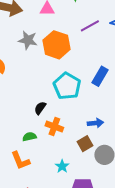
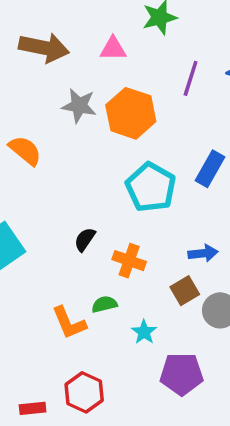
purple line: (90, 26) -> (191, 78), turned -42
black semicircle: (40, 108) -> (85, 239), moved
green semicircle: (29, 137) -> (104, 304), moved

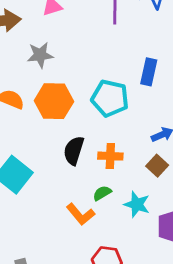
orange hexagon: (131, 113) -> (54, 101), moved
black semicircle: (85, 239) -> (74, 150), size x1.5
cyan star: (144, 332) -> (137, 204), size x1.4

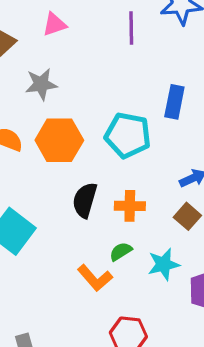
cyan star: (137, 204) -> (164, 264), turned -30

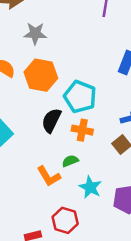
cyan pentagon: (128, 135) -> (80, 97), moved
cyan star: (164, 264) -> (90, 187), moved, turned 30

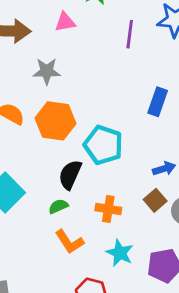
orange cross: (82, 130) -> (108, 209), moved
green semicircle: (70, 161) -> (58, 206), moved

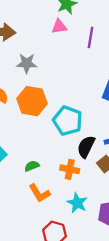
pink triangle: (65, 22) -> (59, 27), moved
black semicircle: (70, 175) -> (86, 147), moved

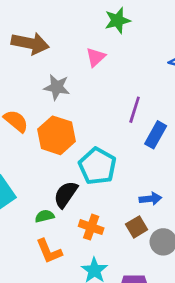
pink triangle: (59, 27) -> (96, 57), moved, turned -42
purple line: (90, 37) -> (135, 110), moved
black semicircle: (86, 147) -> (66, 194), moved

